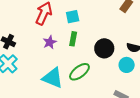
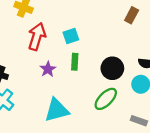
green ellipse: (79, 72) -> (106, 99), moved
cyan triangle: (53, 78) -> (57, 110), turned -30

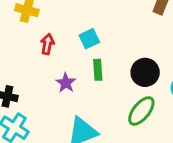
red arrow: (37, 36) -> (47, 44), size x0.6

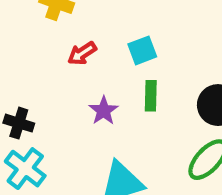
red arrow: (47, 44) -> (82, 53), turned -138

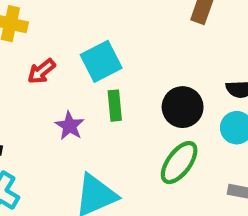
cyan square: (142, 50) -> (101, 61), size x1.4

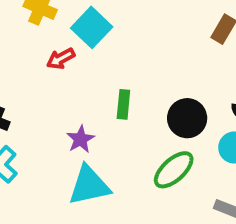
cyan square: (101, 61) -> (92, 27), moved, turned -30
purple star: (70, 126) -> (80, 139), moved

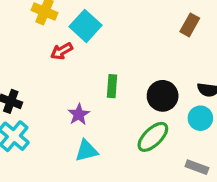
cyan triangle: (89, 185) -> (86, 151), size x0.7

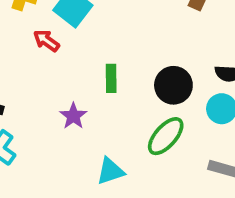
red arrow: (62, 51) -> (46, 41), turned 70
cyan triangle: (86, 151) -> (110, 171), moved

